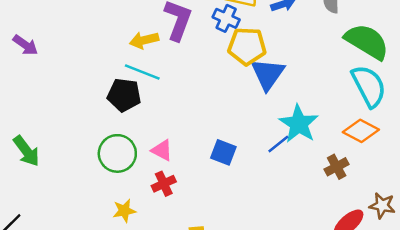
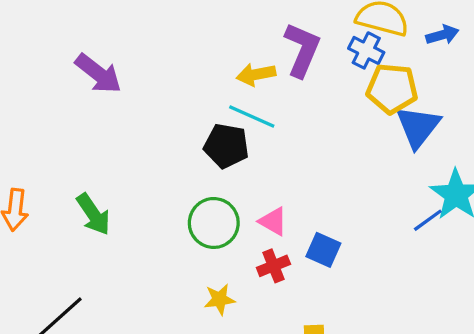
purple arrow: (25, 45) -> (98, 74), size x1.4
blue square: (223, 152) -> (323, 250), moved

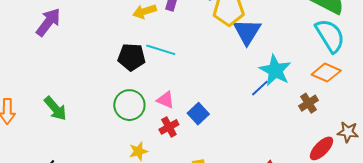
purple arrow: (98, 74) -> (48, 22), turned -84
cyan line: (252, 117) -> (161, 50), moved
blue square: (323, 250) -> (198, 114), turned 30

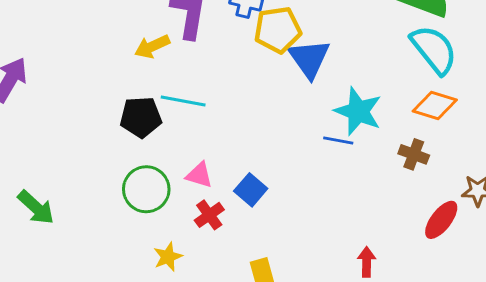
blue line: (260, 88) -> (338, 140), turned 60
brown cross: (309, 103) -> (414, 154), turned -30

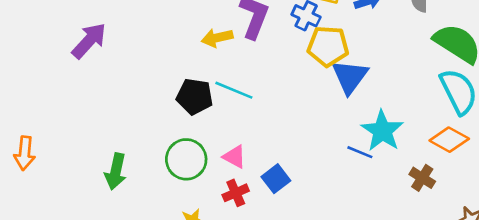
green arrow: (36, 207) -> (116, 171), moved, turned 48

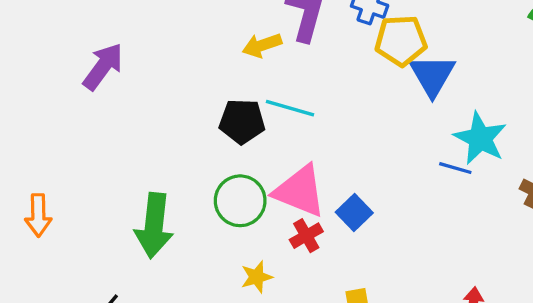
pink triangle: (234, 157) -> (300, 191), size x1.8
green arrow: (116, 171) -> (154, 225), size x1.4

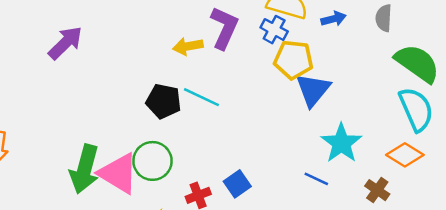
blue line: (455, 168) -> (316, 179), moved
pink triangle: (300, 191) -> (118, 173), moved

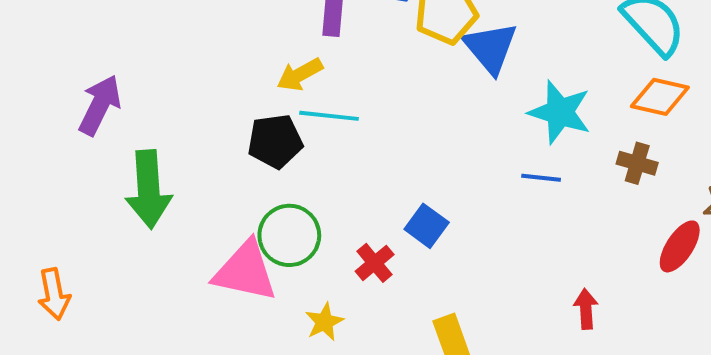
yellow arrow: (188, 46) -> (300, 75), moved
green arrow: (84, 169) -> (148, 189), moved

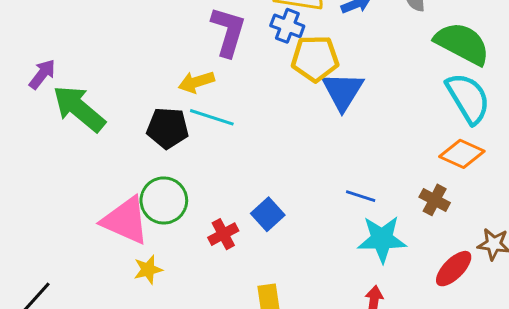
purple arrow: (100, 105) -> (42, 74), size x0.7
cyan star: (560, 112) -> (382, 239), moved, turned -30
green arrow: (148, 189) -> (79, 109), moved, turned 122
yellow star: (324, 322) -> (148, 270), moved

